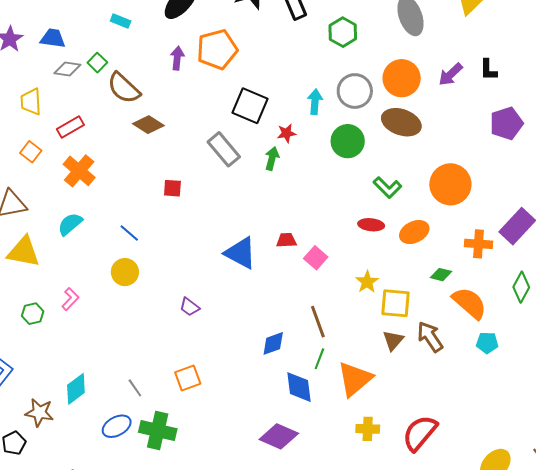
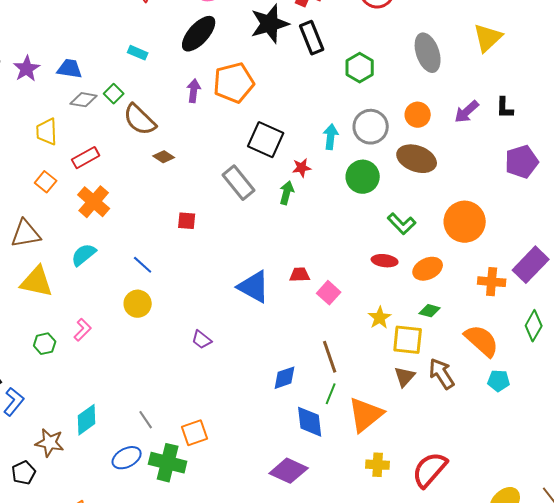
orange circle: (402, 78) -> (418, 115), size x0.7
brown diamond: (148, 125) -> (164, 157), size x0.7
green diamond: (441, 275) -> (430, 311), moved
orange square: (188, 378) -> (195, 433), moved

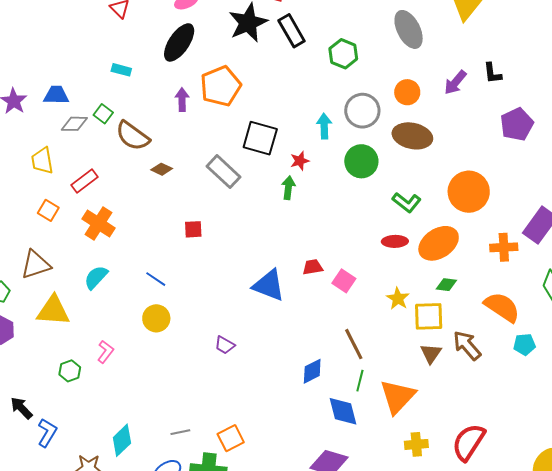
gray rectangle: (239, 183) -> (224, 172), moved
orange ellipse: (428, 269) -> (439, 243), size x1.4
gray line: (146, 420) -> (180, 432), turned -60

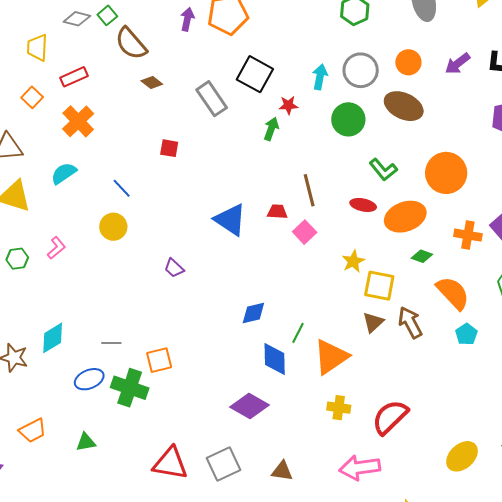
green diamond: (446, 285) -> (422, 256), moved
brown line: (354, 344) -> (309, 190), moved
cyan pentagon: (524, 344) -> (466, 334), turned 30

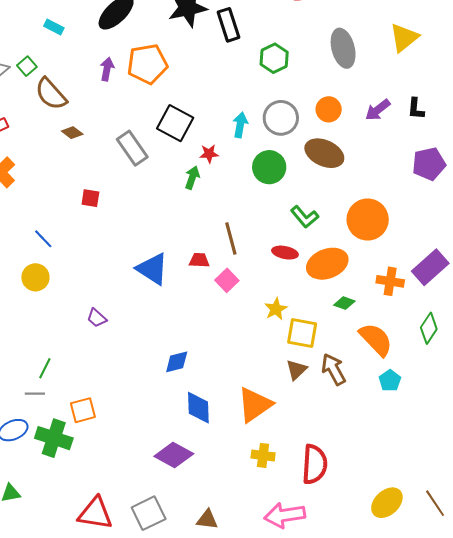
green line: (298, 333) -> (45, 368), moved
red semicircle: (390, 417) -> (315, 464), turned 138

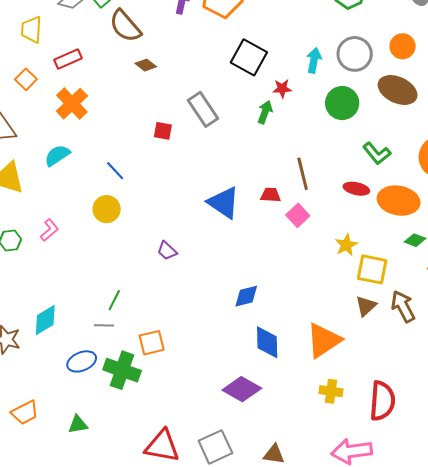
gray rectangle: (132, 148) -> (203, 109), moved
orange ellipse: (327, 264) -> (399, 201), turned 30

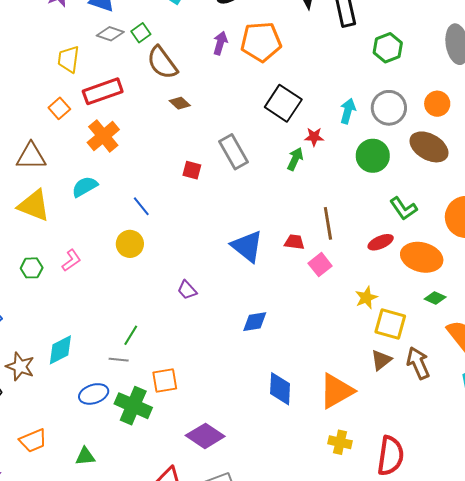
red rectangle: (68, 59) -> (103, 91), size x1.4
red ellipse: (356, 189) -> (381, 242), turned -40
blue diamond: (246, 296) -> (255, 322), moved
purple diamond: (242, 389) -> (205, 436), moved

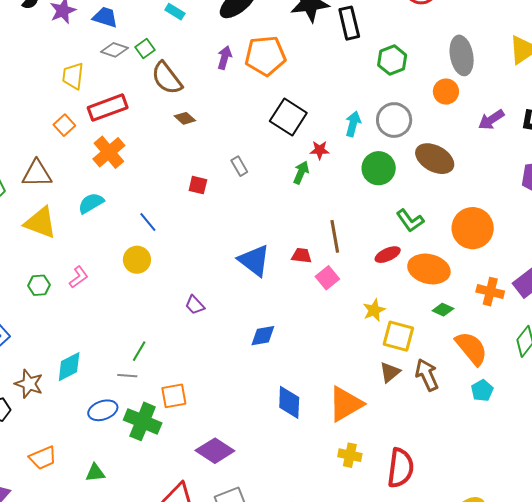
orange circle: (437, 104) -> (446, 92), moved
gray rectangle: (234, 152) -> (239, 166), size x0.6

